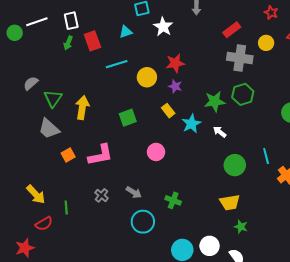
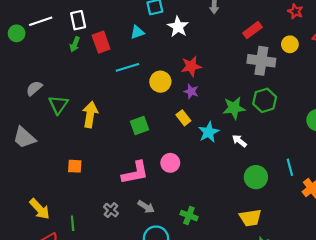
gray trapezoid: (49, 129) -> (24, 138), moved
orange square: (68, 155) -> (75, 166), turned 32
pink L-shape: (100, 155) -> (135, 173), moved

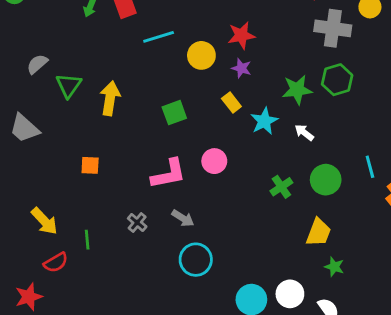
green cross: (189, 216) -> (281, 187), moved, turned 35
yellow trapezoid: (250, 218) -> (319, 232), turned -60

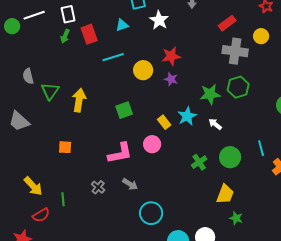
gray semicircle: (37, 64) -> (28, 76), turned -63
yellow rectangle: (231, 103) -> (164, 122), moved
cyan circle: (196, 260) -> (151, 213), moved

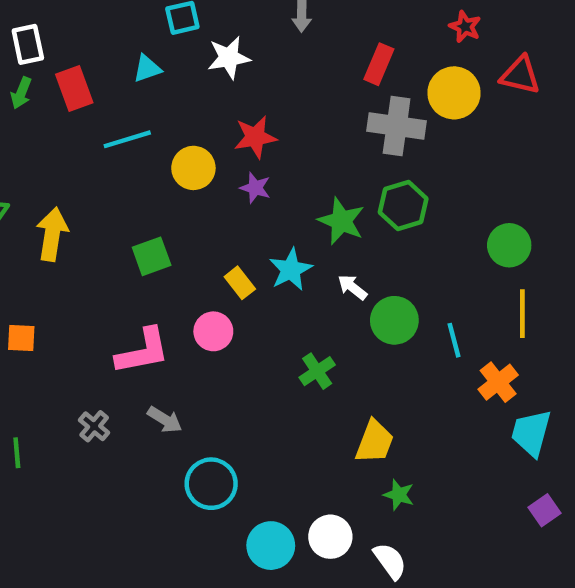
white star: (159, 20) -> (229, 58), turned 30
red rectangle: (227, 23) -> (379, 64), turned -30
yellow circle: (261, 36) -> (454, 93), size x1.5
green star: (210, 94) -> (341, 221), turned 30
green circle: (230, 157) -> (394, 320), moved

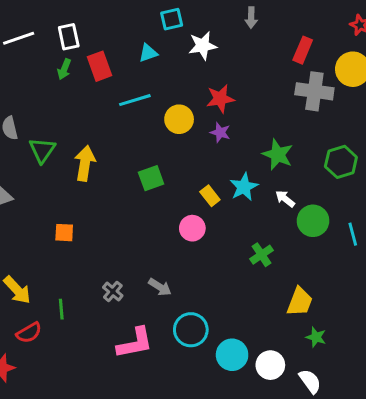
green hexagon: (403, 206) -> (341, 162), moved
pink L-shape: (143, 351) -> (135, 343), moved
cyan circle: (271, 546) -> (232, 355), moved

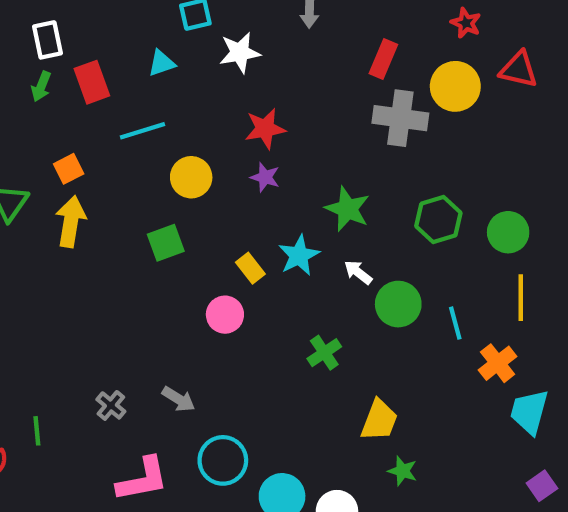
yellow circle: (179, 119) -> (191, 177), moved
orange square: (64, 233) -> (69, 169), moved, turned -30

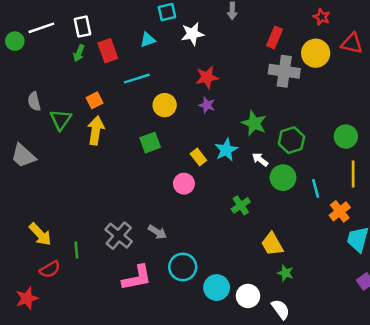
green hexagon: (438, 220) -> (291, 140), moved
gray cross: (111, 405) -> (119, 236), size x1.6
yellow trapezoid: (379, 420) -> (272, 244), turned 130

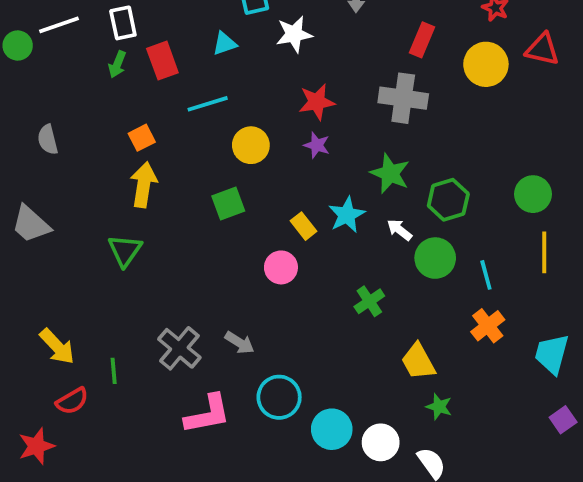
gray cross: (284, 71) -> (403, 98), moved
green triangle: (61, 120) -> (125, 251), moved
orange cross: (340, 211) -> (488, 326), moved

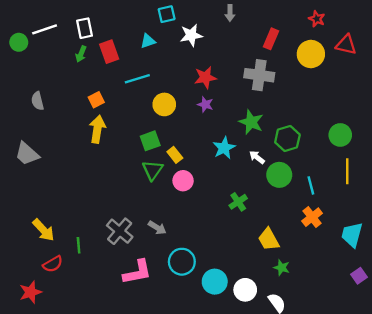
yellow rectangle: (304, 226) -> (175, 155), moved
green triangle: (125, 251) -> (153, 170), moved

